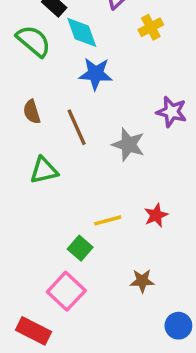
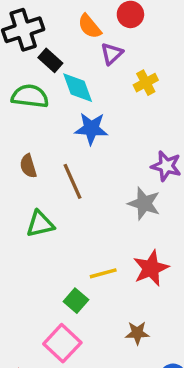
green semicircle: (34, 41) -> (30, 96), turned -33
gray star: (128, 145) -> (144, 204), moved
red star: (156, 215) -> (151, 268), size x1.5

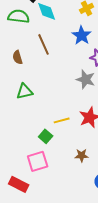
blue star: (91, 129) -> (82, 35), moved, turned 30
brown line: (73, 181) -> (44, 44), moved
pink square: (62, 343) -> (38, 161), turned 30

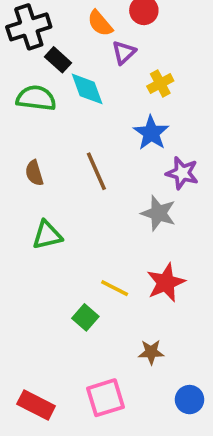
brown line: (44, 44) -> (96, 171), moved
yellow line: (62, 120) -> (115, 288), turned 42
pink square: (38, 161) -> (105, 398), moved

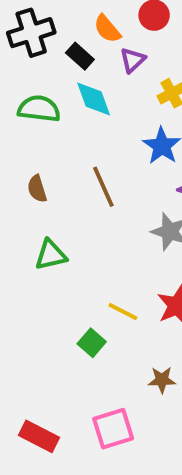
black rectangle: (58, 60) -> (80, 56), moved

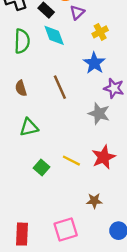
green semicircle: (39, 109) -> (22, 41), turned 85
green square: (92, 343) -> (42, 167), moved
red rectangle: (39, 436) -> (22, 234), turned 65

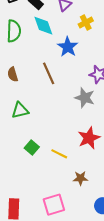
blue star: (94, 63) -> (68, 47), moved
yellow line: (71, 161) -> (59, 154), moved

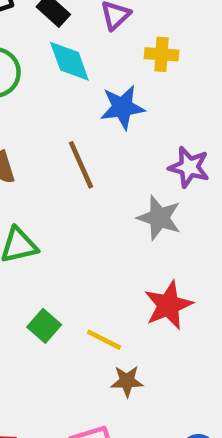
yellow cross: (86, 23) -> (161, 54), turned 32
blue star: (68, 47) -> (122, 107), turned 30
brown star: (80, 178) -> (127, 381), moved

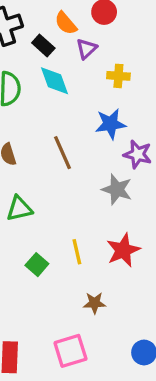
blue star: (122, 107) -> (110, 124), moved
yellow line: (104, 340) -> (77, 252), moved, turned 50

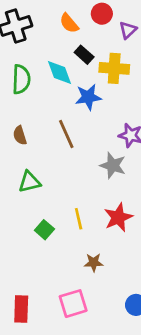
black rectangle: (43, 46) -> (84, 55), moved
purple triangle: (86, 49) -> (128, 30), moved
yellow cross: (118, 76) -> (114, 68), size x1.5
blue star: (110, 124) -> (88, 97), moved

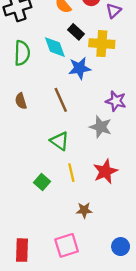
green triangle: (29, 182) -> (60, 141), moved, turned 48

